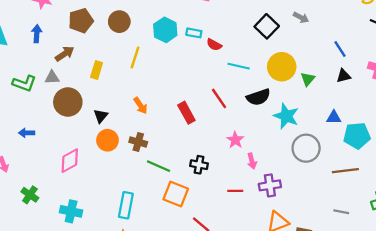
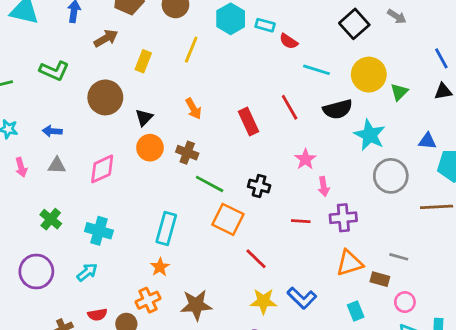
gray triangle: (52, 77) -> (57, 165), moved
green cross: (30, 195) -> (51, 219), moved
gray line: (341, 212) -> (399, 257), moved

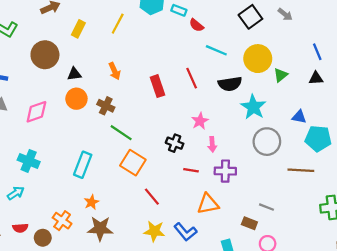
black triangle: (144, 118) -> (74, 74), turned 32
black cross: (259, 186) -> (175, 143), moved
orange triangle: (349, 263) -> (208, 204), moved
orange star: (160, 267) -> (91, 202), moved
orange cross: (148, 300) -> (62, 221), turned -36

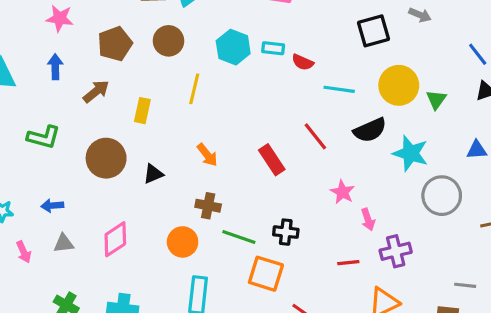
black square: (250, 17) -> (373, 31), turned 35
orange circle: (76, 99) -> (183, 242), moved
black cross: (175, 143) -> (286, 232), moved

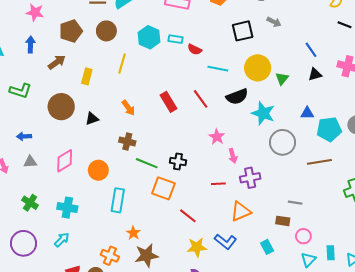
red rectangle: (272, 160) -> (169, 102), moved
orange circle: (183, 242) -> (98, 170), moved

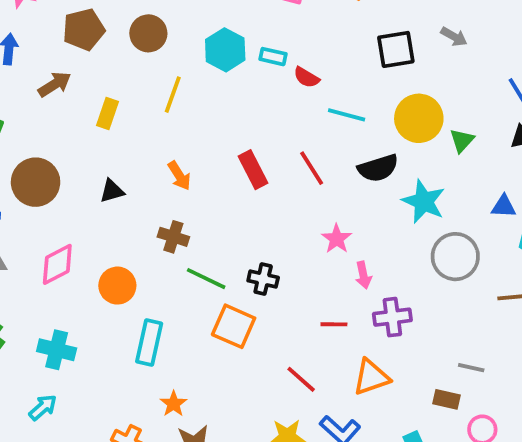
brown circle: (61, 107) -> (36, 182), moved
red line: (188, 216) -> (301, 379), moved

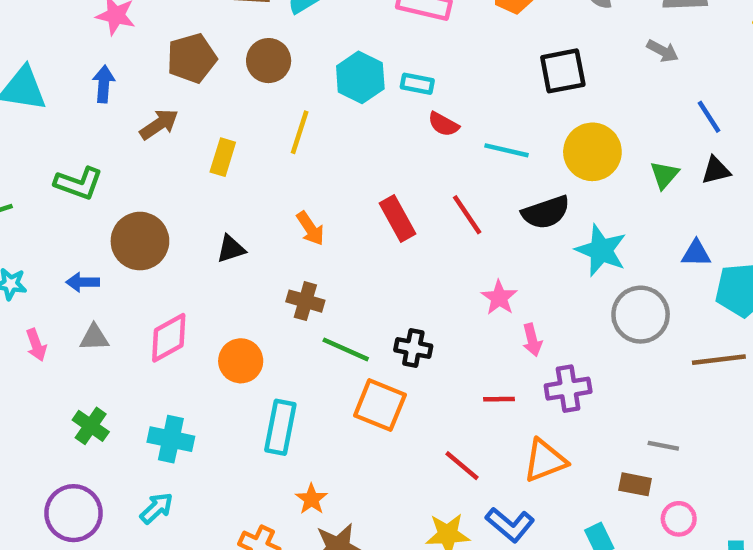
gray arrow: (454, 37) -> (663, 51), moved
red semicircle: (306, 77) -> (443, 124), moved
green triangle: (462, 140) -> (664, 175), moved

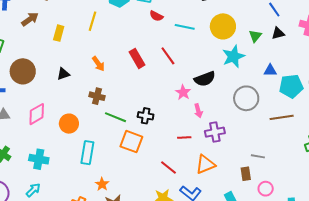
black semicircle: (546, 212) -> (205, 79), moved
cyan star: (601, 250) -> (233, 56), moved, turned 30
brown rectangle: (635, 484) -> (246, 174), turned 72

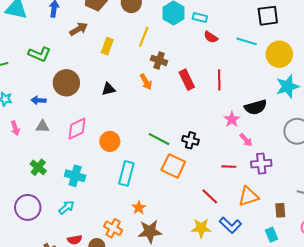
cyan line: (185, 27) -> (247, 41), moved
red line: (168, 56) -> (219, 80), turned 30
brown cross: (97, 96) -> (159, 60), moved
pink arrow: (198, 111) -> (246, 140), turned -32
brown rectangle: (246, 174) -> (280, 210), moved

